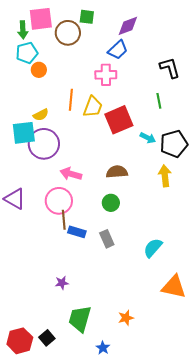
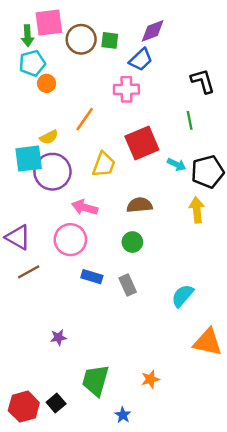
green square: (87, 17) -> (110, 40), moved
orange line: (71, 100) -> (85, 119), turned 30
yellow trapezoid: (93, 107) -> (104, 164), moved
brown line: (64, 220) -> (29, 272), moved, turned 66
purple star: (62, 283) -> (58, 337), moved

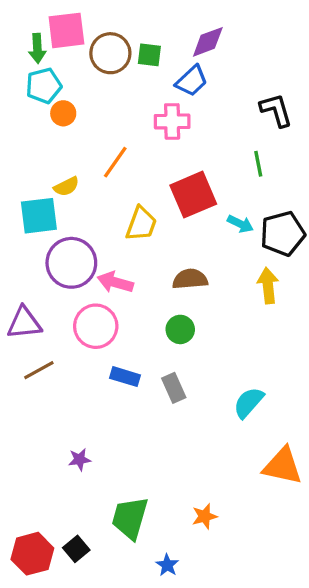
purple circle: (52, 172) -> (71, 263), moved
purple triangle: (18, 237) -> (24, 323), turned -36

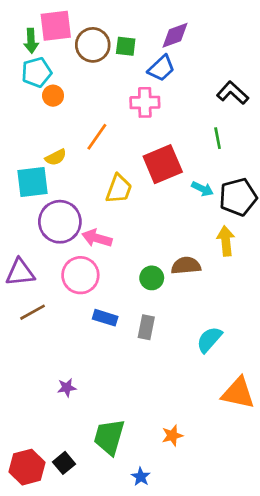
black L-shape: (276, 110) -> (233, 93), turned -32
brown semicircle: (190, 279) -> (186, 266), moved
gray rectangle: (174, 388) -> (146, 327), turned 35

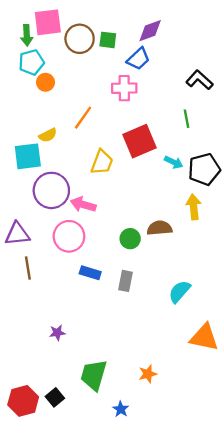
brown line: (32, 312) -> (28, 268), turned -70

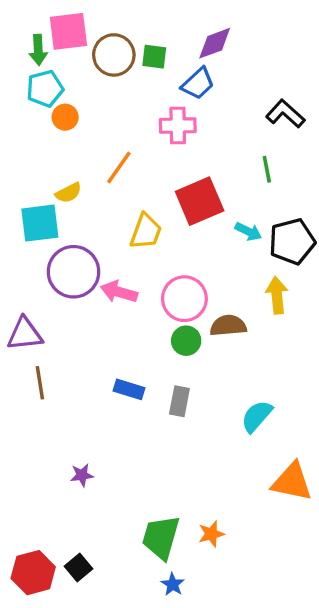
pink circle: (69, 236) -> (184, 299), moved
green trapezoid: (94, 375) -> (161, 537), moved

